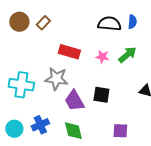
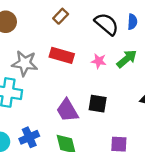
brown rectangle: (43, 23) -> (61, 16), moved
black semicircle: (109, 24) -> (107, 24), turned 35
gray star: (56, 79) -> (25, 63), moved

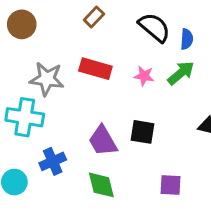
blue semicircle: (132, 22) -> (187, 39), moved
blue cross: (29, 137) -> (53, 161), moved

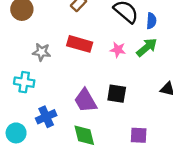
gray star: (47, 79) -> (42, 52), size x0.7
cyan cross: (25, 117) -> (24, 82), size x0.7

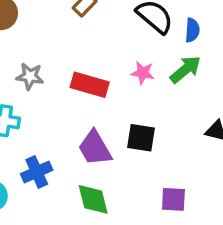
red rectangle: (80, 44) -> (90, 85), moved

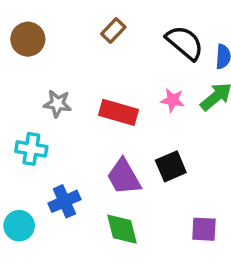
black square: (141, 138) -> (171, 166), turned -32

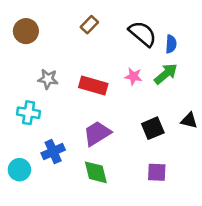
black square: (171, 166) -> (153, 128), moved
purple trapezoid: (124, 177) -> (97, 133), turned 88

